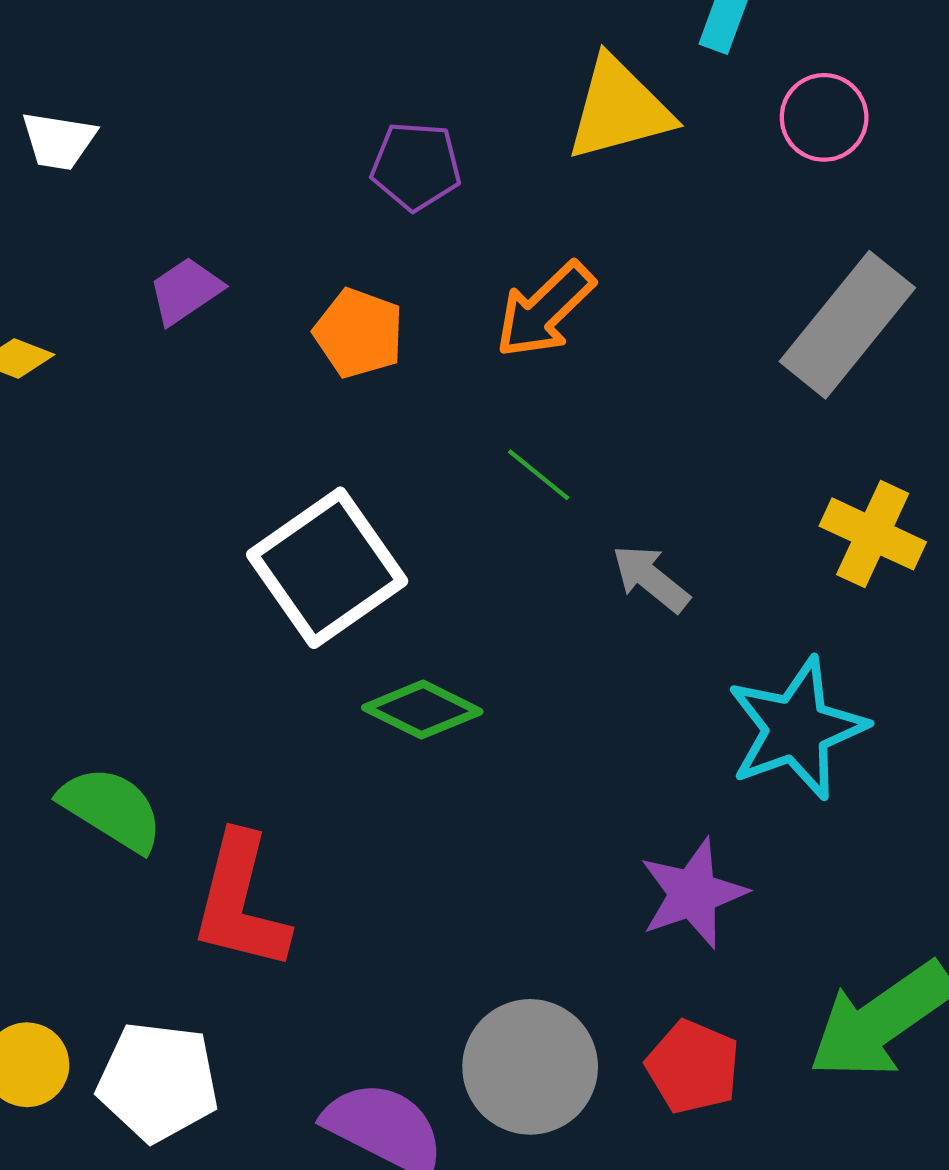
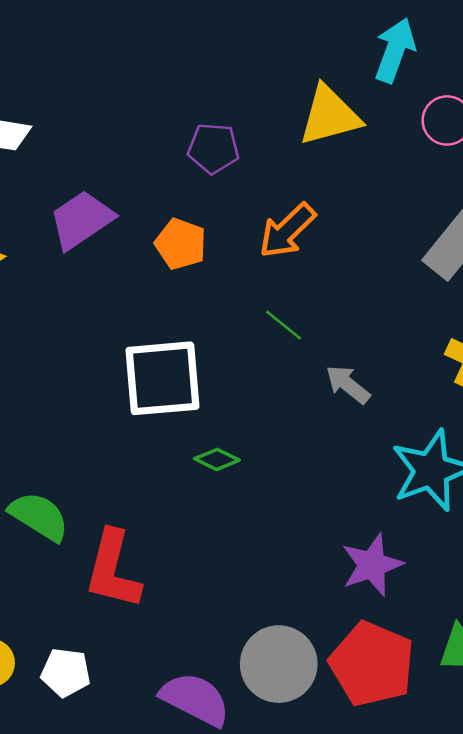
purple trapezoid: (185, 291) -> (81, 220), size x1.5
white square: (327, 568) -> (163, 378), turned 30
green diamond: (422, 710) -> (217, 459), size x0.7
red pentagon: (693, 1067) -> (372, 664), size x1.6
white pentagon: (158, 1082) -> (66, 673), size x0.7

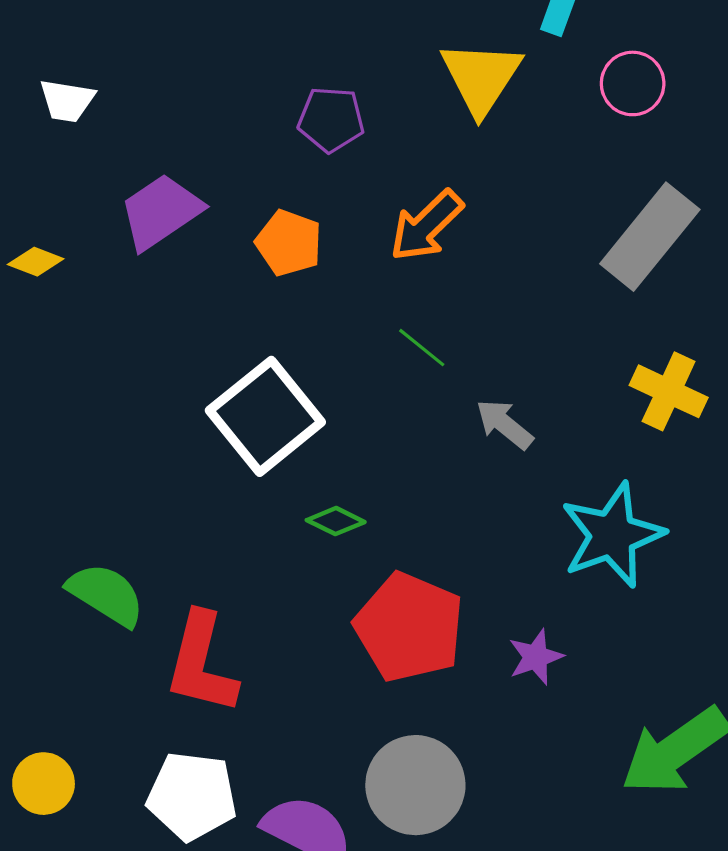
yellow triangle: (330, 116) -> (481, 77), turned -42
white square: (163, 378) -> (265, 416), turned -34
purple star: (372, 565) -> (536, 657), size x0.7
red pentagon: (372, 664) -> (409, 627), moved
white pentagon: (66, 673) -> (192, 796), moved, size x1.4

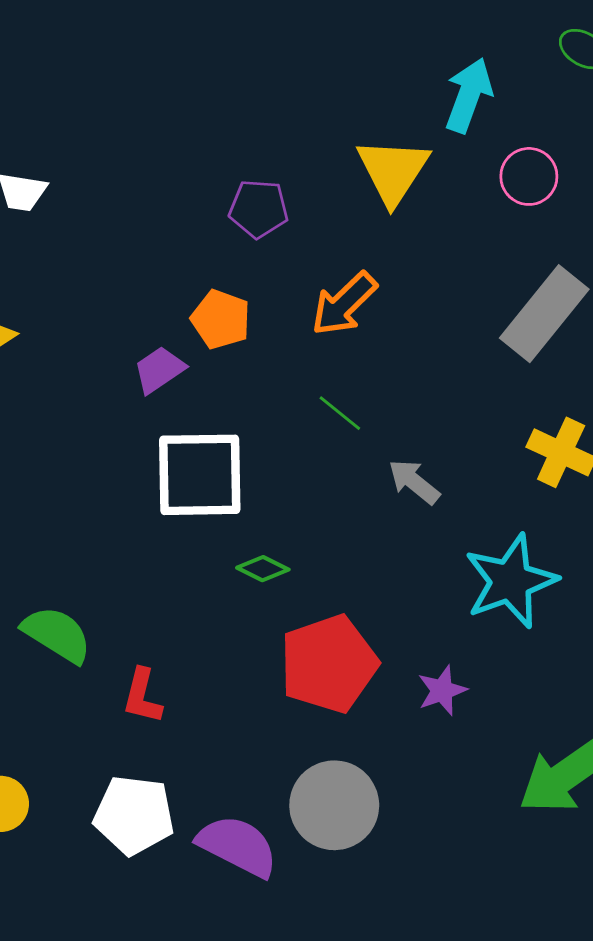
purple trapezoid: (161, 212) -> (159, 370), moved, size x0.7
white square: (265, 416) -> (200, 475), turned 38
red pentagon: (409, 627) -> (329, 664), turned 30
red L-shape: (201, 663) -> (142, 696), size x0.6

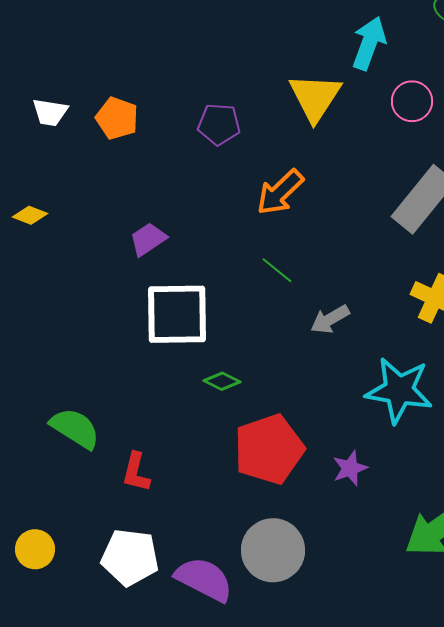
orange pentagon: (221, 319) -> (117, 118), moved
gray arrow: (414, 482) -> (330, 319), turned -69
cyan star: (511, 581) -> (399, 390), turned 30

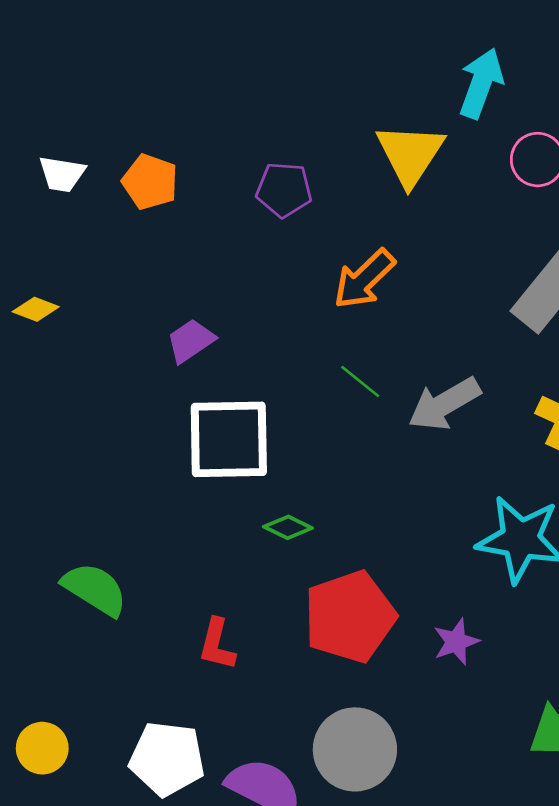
gray arrow: (330, 319) -> (444, 404), moved, size x1.4
red L-shape: (136, 472) -> (217, 644), moved

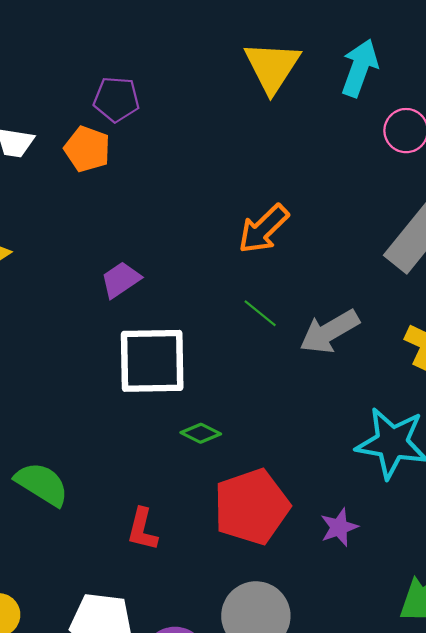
yellow triangle: (410, 154) -> (272, 67), moved
purple pentagon: (284, 190) -> (116, 99), moved

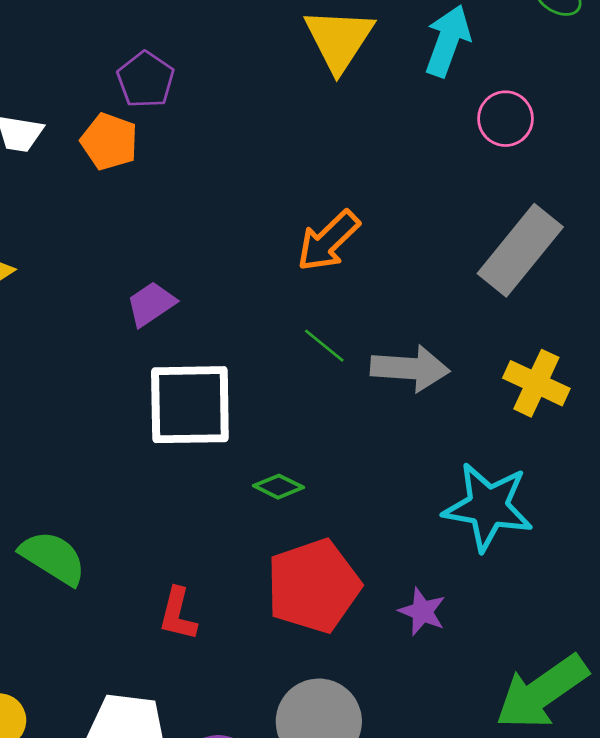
purple pentagon: (116, 99) -> (146, 80), turned 30
gray arrow: (329, 332) -> (410, 368), turned -146
green diamond: (201, 433) -> (279, 487), moved
purple star: (339, 527) -> (422, 611), turned -30

